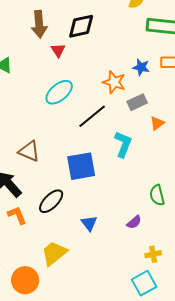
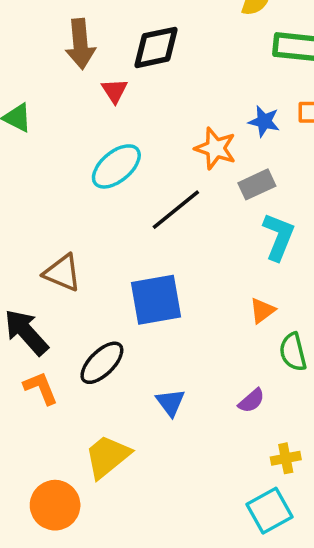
orange triangle: (157, 123) -> (262, 311), moved
cyan L-shape: (123, 144) -> (279, 237), moved

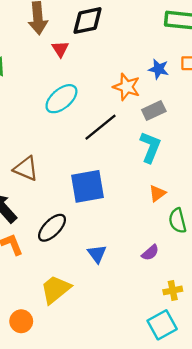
cyan L-shape: (279, 237) -> (150, 147), moved
orange circle: (55, 505) -> (21, 321), size x0.7

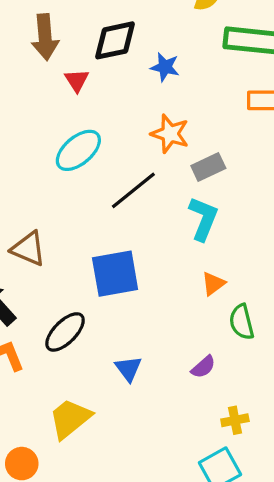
blue star: (159, 69) -> (165, 67), moved

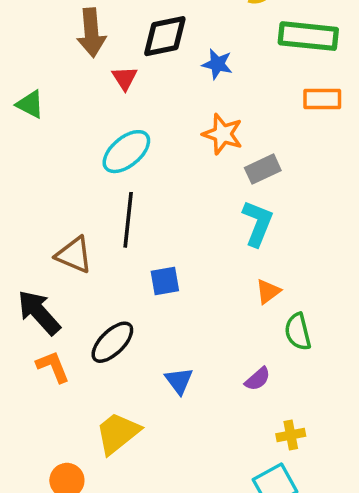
black line: (133, 190) -> (128, 220), moved, turned -45
blue square: (115, 274) -> (165, 281), size x0.6

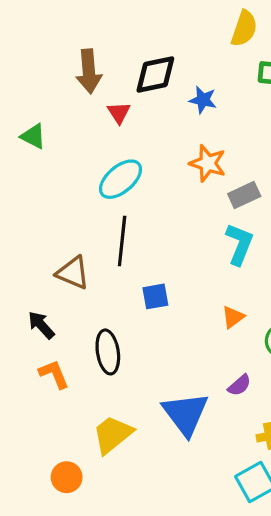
orange triangle: (268, 291) -> (233, 317), moved
black arrow: (39, 312) -> (41, 325), size x0.7
black ellipse: (112, 342) -> (108, 352), turned -54
blue triangle: (179, 381) -> (185, 414), moved, size x1.8

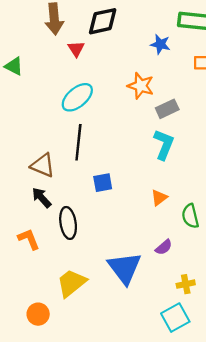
blue star: (203, 100) -> (160, 44), moved
black arrow: (41, 325) -> (42, 198), moved

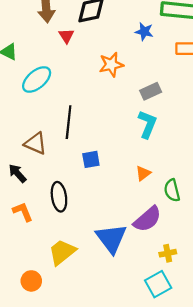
orange star: (141, 86) -> (111, 65), moved, turned -30
cyan ellipse: (77, 97) -> (37, 79), moved
black arrow: (42, 198) -> (17, 173), moved
purple semicircle: (164, 247) -> (147, 219), size x1.8

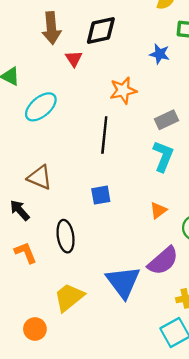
black line: (69, 122) -> (104, 135), moved

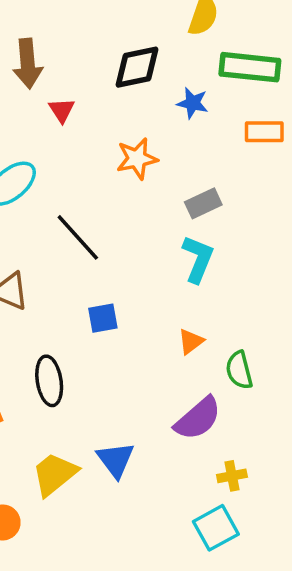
black diamond: (101, 30) -> (137, 67), moved
black line: (104, 135) -> (78, 237), moved, turned -48
blue triangle: (123, 282) -> (115, 460), moved, size x0.7

